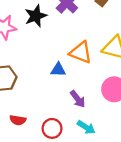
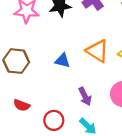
blue triangle: (58, 70) -> (62, 61), moved

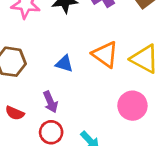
purple arrow: (85, 96) -> (50, 102), moved

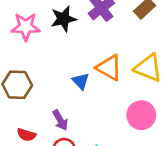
blue triangle: (64, 64) -> (81, 81), moved, turned 36

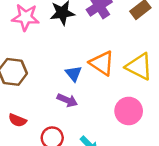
purple arrow: (60, 120) -> (67, 100), moved, turned -42

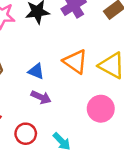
blue triangle: (74, 74) -> (36, 71), moved, turned -30

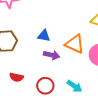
orange triangle: (75, 62) -> (75, 44), moved

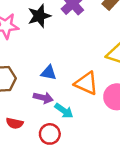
purple arrow: (52, 55) -> (43, 98), moved
cyan arrow: (74, 86) -> (64, 111), moved

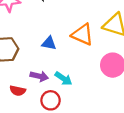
orange triangle: (86, 83) -> (82, 35), moved
purple arrow: (43, 98) -> (39, 76), moved

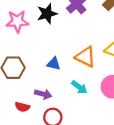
cyan arrow: (63, 79) -> (79, 87), moved

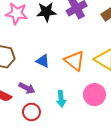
cyan arrow: (79, 87) -> (61, 99), moved, turned 35

